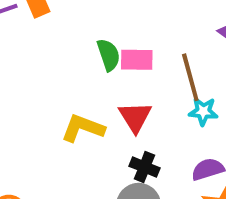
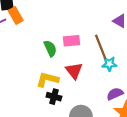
green semicircle: (109, 55) -> (50, 48), moved
black cross: (144, 167) -> (54, 97), moved

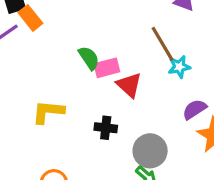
pink rectangle: (72, 41) -> (107, 68), moved
yellow L-shape: (47, 80) -> (48, 112), moved

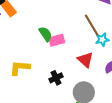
red triangle: (129, 85) -> (85, 60), moved
black cross: (106, 128) -> (56, 78), turned -32

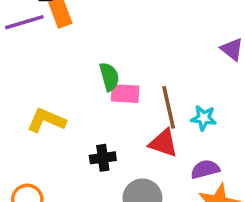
brown line: (92, 25) -> (169, 107), moved
red triangle: (85, 60) -> (163, 143), turned -42

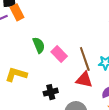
green semicircle: (109, 77) -> (39, 45), moved
pink rectangle: (125, 94) -> (59, 54), turned 49

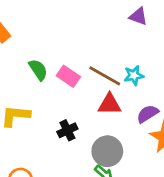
brown line: (85, 59) -> (105, 76), turned -30

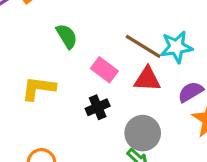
cyan star: (134, 75) -> (176, 47), size x1.4
pink rectangle: (68, 76) -> (104, 70), moved

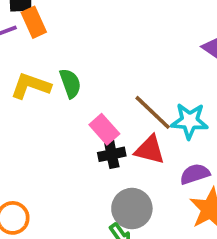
yellow L-shape: (38, 88) -> (31, 86), moved
black cross: (98, 107) -> (112, 154), moved

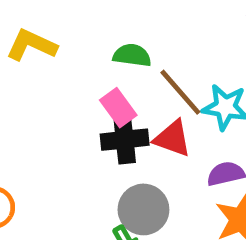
green semicircle: (70, 83) -> (132, 55), moved, turned -68
black cross: (112, 154) -> (125, 140), size x1.4

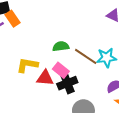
yellow L-shape: (32, 45) -> (27, 65), moved
red triangle: (172, 138) -> (45, 78), moved

